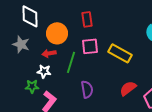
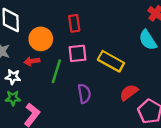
white star: (44, 71) -> (13, 77), moved
red semicircle: (128, 88) -> (129, 92), moved
purple semicircle: (87, 89) -> (84, 94), moved

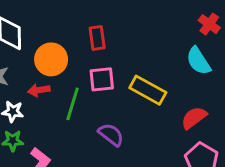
red semicircle: (129, 92) -> (194, 118), moved
purple semicircle: (84, 94) -> (111, 135), turned -42

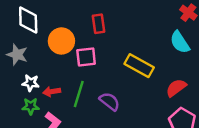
pink square: (102, 79) -> (86, 57), moved
red arrow: (39, 90) -> (52, 92), moved
green line: (73, 104) -> (79, 94), moved

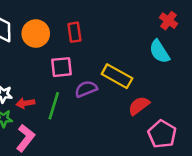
orange circle: (61, 41) -> (36, 34), moved
red semicircle: (176, 88) -> (139, 106), moved
purple semicircle: (110, 101) -> (86, 89), moved, turned -60

